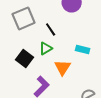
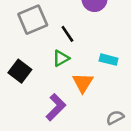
black square: (25, 58) -> (20, 71), moved

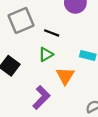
black line: (67, 34) -> (52, 33), turned -35

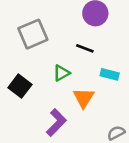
black line: (52, 33) -> (85, 48), moved

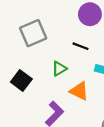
orange triangle: (84, 98) -> (79, 91), turned -36

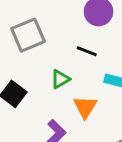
orange triangle: (79, 91) -> (85, 107), turned 36

